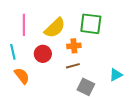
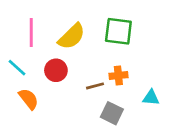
orange cross: (74, 46) -> (118, 75), moved
cyan line: (13, 52) -> (17, 68), turned -35
cyan triangle: (116, 75) -> (151, 98), turned 32

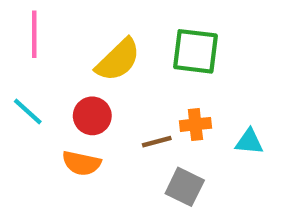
pink line: (31, 33) -> (34, 34), moved
cyan triangle: (151, 98) -> (249, 142), moved
orange semicircle: (29, 99) -> (82, 163), moved, turned 140

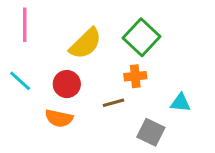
green square: (195, 51) -> (141, 37), turned 36
orange cross: (195, 124) -> (135, 76), moved
gray square: (185, 187) -> (151, 132), moved

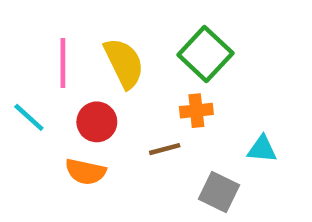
pink line: (25, 25) -> (63, 63), moved
yellow semicircle: (85, 44) -> (124, 63), turned -72

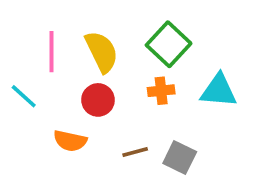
red circle: (97, 122) -> (98, 100), moved
brown line: (165, 149) -> (135, 152), moved
cyan triangle: (262, 149) -> (219, 91), moved, size x1.5

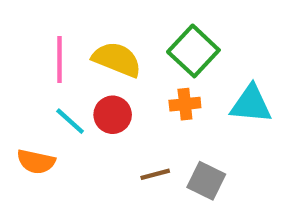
yellow semicircle: (102, 52) -> (117, 59), turned -42
cyan line: (24, 96) -> (70, 121), moved
orange semicircle: (70, 141) -> (36, 162), moved

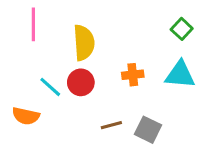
green square: (193, 51) -> (182, 29), moved, size x0.6
pink line: (59, 59) -> (33, 24), moved
yellow semicircle: (117, 59) -> (84, 43), turned 64

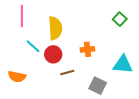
cyan triangle: (180, 75) -> (123, 64), moved
cyan line: (50, 87) -> (33, 46), moved
brown line: (111, 125) -> (67, 73), moved

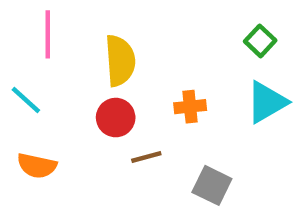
cyan line: (33, 46) -> (26, 100), moved
cyan triangle: (123, 64) -> (267, 102), moved, turned -35

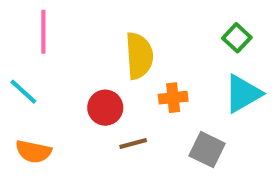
yellow semicircle: (120, 61) -> (139, 56), moved
gray square: (212, 185) -> (207, 150), moved

